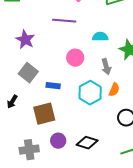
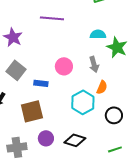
cyan semicircle: (100, 37) -> (98, 34), moved
pink circle: (75, 58) -> (64, 66), moved
cyan hexagon: (90, 93) -> (83, 102), moved

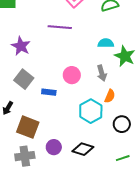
brown square: (32, 111) -> (28, 127), moved, turned 35

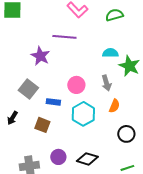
purple star: (21, 46) -> (40, 56), moved
cyan hexagon: (91, 111) -> (83, 114), moved
brown square: (28, 127) -> (42, 125), moved, size x0.7

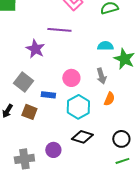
brown square: (42, 125) -> (29, 112), moved
black circle: (126, 134) -> (121, 139), moved
black diamond: (87, 159) -> (82, 137), moved

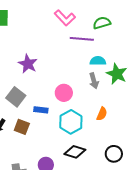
purple line: (59, 30) -> (82, 39), moved
gray arrow: (101, 76) -> (94, 81), moved

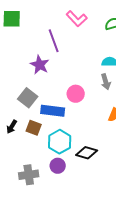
purple line: (82, 39) -> (54, 41), moved, turned 65
blue rectangle: (41, 110) -> (53, 111), size x1.6
cyan hexagon: (71, 122) -> (60, 142), moved

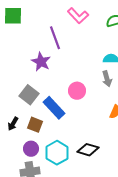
blue rectangle: (53, 111) -> (54, 108), turned 40
cyan hexagon: (60, 142) -> (57, 153), moved
purple circle: (58, 166) -> (31, 149), moved

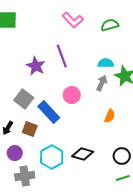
purple line: (55, 38) -> (62, 56), moved
gray arrow: (107, 79) -> (102, 83), turned -140
purple circle: (31, 149) -> (15, 153), moved

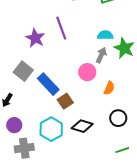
pink circle: (72, 95) -> (87, 72), moved
brown square: (30, 129) -> (65, 101), moved, turned 35
black circle: (122, 156) -> (118, 118), moved

